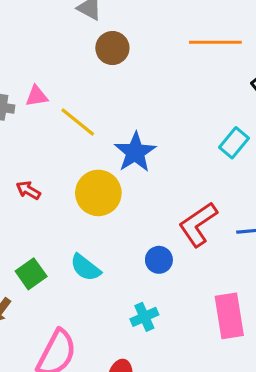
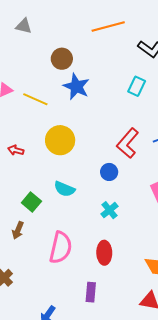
brown circle: (112, 48) -> (62, 59), moved
blue star: (135, 152) -> (76, 87), moved

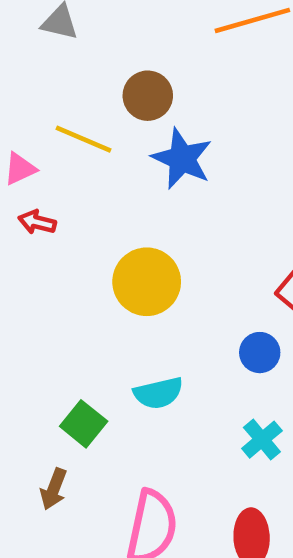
yellow line: (35, 99) -> (83, 139), moved
red arrow: (16, 150) -> (37, 222), moved
cyan semicircle: (64, 189) -> (158, 393), turned -35

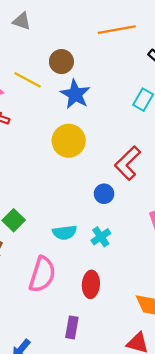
yellow circle: (147, 282) -> (69, 141), moved
cyan semicircle: (158, 393) -> (65, 232), moved

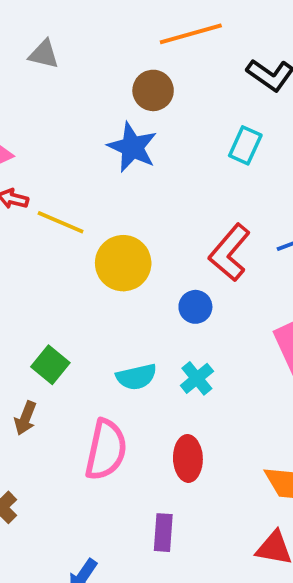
gray triangle: (22, 21) -> (44, 54), moved
brown circle: (61, 62) -> (153, 90), moved
yellow line: (28, 80) -> (61, 222), moved
yellow circle: (69, 141) -> (123, 263), moved

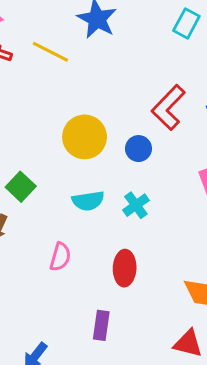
yellow line: (61, 222) -> (50, 52), moved
yellow circle: (123, 263) -> (85, 137), moved
pink semicircle: (106, 450) -> (60, 257), size x0.6

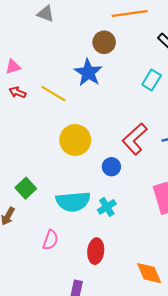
yellow circle: (85, 137) -> (75, 140), moved
cyan semicircle: (88, 201) -> (73, 201), size x1.5

